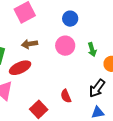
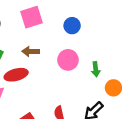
blue circle: (70, 19) -> (72, 26), moved

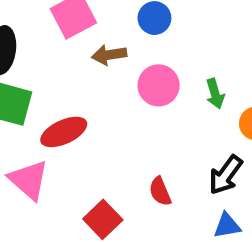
brown arrow: (31, 51) -> (109, 55), moved

